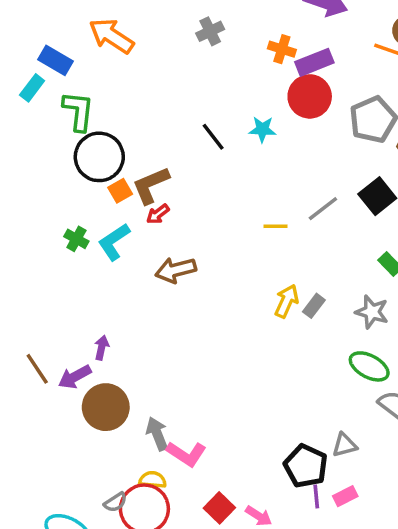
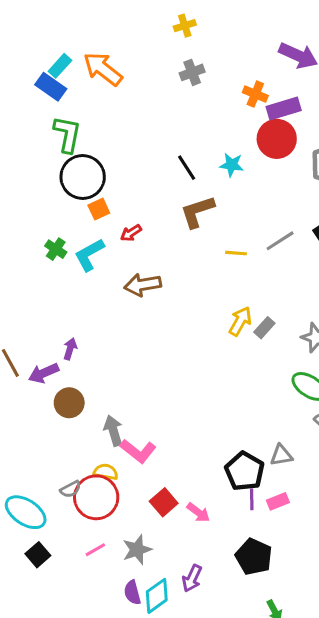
cyan rectangle: (32, 88) -> (60, 66), moved
brown L-shape: (151, 185) -> (197, 212), moved
brown circle: (106, 407) -> (69, 403), size x0.7

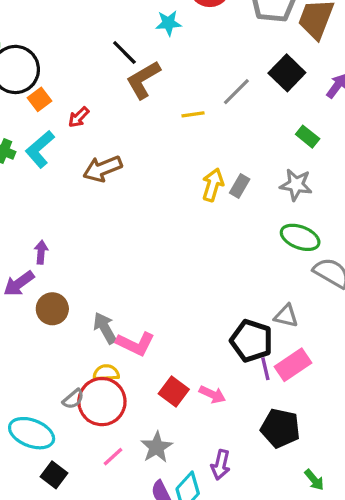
black line: (187, 168) -> (124, 52), moved
gray triangle: (281, 455) -> (286, 316), turned 35
pink rectangle: (278, 501) -> (293, 365), size x1.5

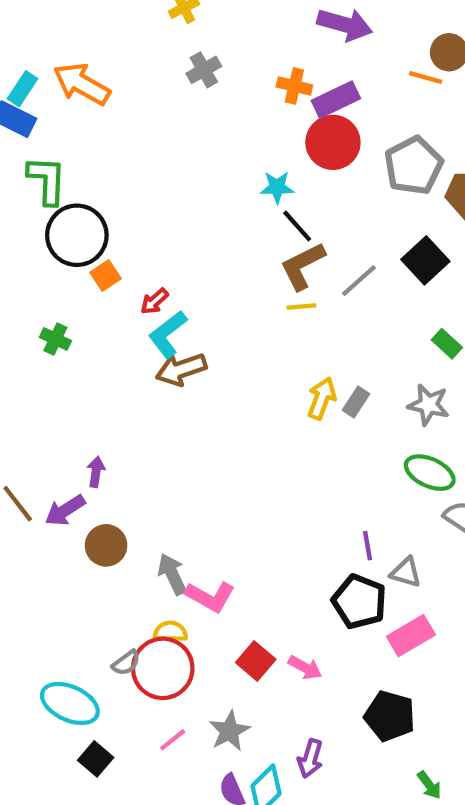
black line: (124, 52) -> (297, 226), moved
brown L-shape: (143, 80) -> (303, 266), moved
cyan L-shape: (40, 149) -> (168, 334), moved
purple line: (265, 369) -> (368, 546), moved

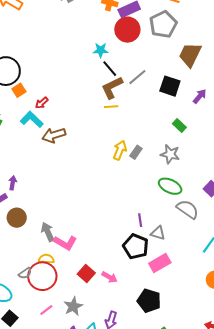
gray pentagon: (413, 166) -> (163, 24), moved
black square: (425, 260) -> (170, 86), turned -30
gray line: (359, 281) -> (137, 77), moved
cyan L-shape: (168, 334) -> (32, 120), moved, turned 80

